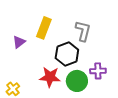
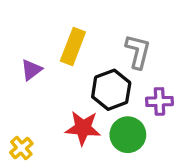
purple cross: (98, 71) -> (159, 101), moved

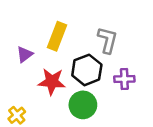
red star: (83, 128) -> (52, 82), moved
green circle: (128, 135) -> (83, 105), moved

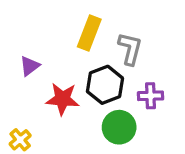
yellow rectangle: (57, 36) -> (89, 33), moved
green circle: (83, 105) -> (119, 127), moved

